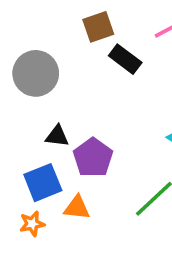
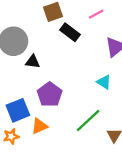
black triangle: (57, 136) -> (33, 62), moved
orange triangle: (77, 208) -> (39, 126), turned -30

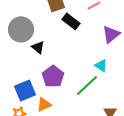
black triangle: (33, 62) -> (38, 47), turned 32
green line: (88, 120) -> (87, 85), moved

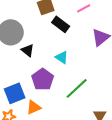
cyan triangle: (101, 65) -> (62, 57), moved

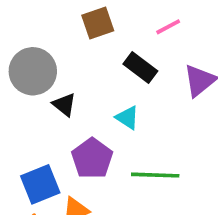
black rectangle: (61, 24) -> (140, 68), moved
green line: (77, 88) -> (155, 175), turned 45

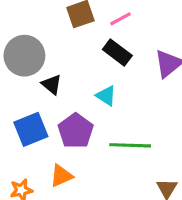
pink line: (168, 27) -> (121, 19), moved
blue square: (40, 184) -> (31, 129), moved

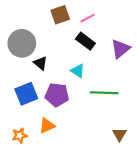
purple pentagon: (76, 131) -> (57, 95), turned -30
green line: (130, 145) -> (104, 93), moved

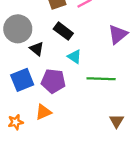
black rectangle: (85, 41) -> (63, 31), moved

